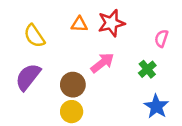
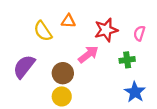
red star: (111, 23) -> (106, 30), moved
yellow semicircle: (34, 36) -> (43, 31), moved
green cross: (147, 69) -> (127, 60), turned 32

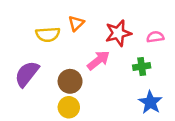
orange triangle: (68, 21) -> (76, 23), turned -48
yellow semicircle: (43, 31) -> (48, 34), turned -60
pink semicircle: (139, 33) -> (155, 37), turned 64

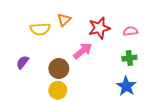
green cross: (142, 66) -> (129, 58), moved
purple semicircle: (27, 74) -> (23, 62), size x0.6

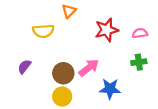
orange triangle: (64, 20) -> (69, 11), moved
pink arrow: (83, 51) -> (89, 68), moved
blue star: (126, 86) -> (110, 89), moved, turned -30

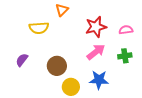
pink arrow: (89, 68) -> (96, 52), moved
yellow circle: (62, 97) -> (71, 87), moved

